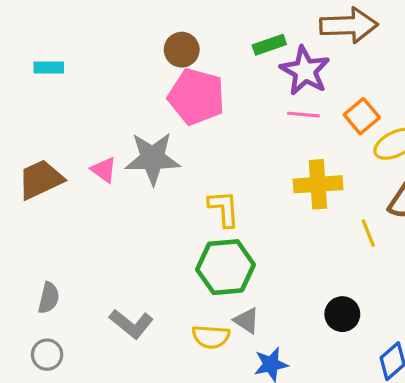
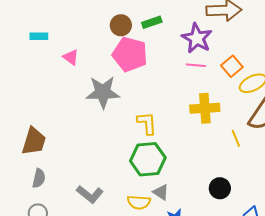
green rectangle: (269, 45) -> (152, 22), moved
pink triangle: (104, 170) -> (71, 57), moved
brown trapezoid: (41, 179) -> (34, 141), moved, turned 132

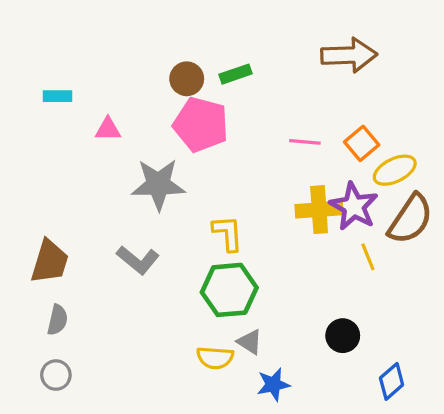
purple star: (197, 38) -> (354, 206), moved
pink triangle: (71, 57) -> (108, 129), turned -36
gray L-shape: (90, 194) -> (138, 260), moved

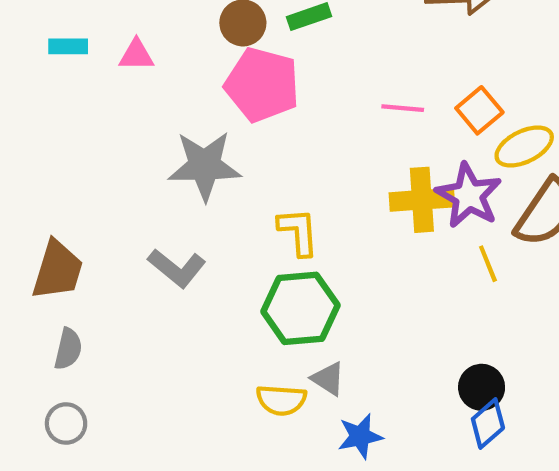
pink triangle: (108, 129) -> (136, 55), moved
black circle: (343, 336) -> (482, 387), moved
blue diamond: (392, 381) -> (488, 423), moved

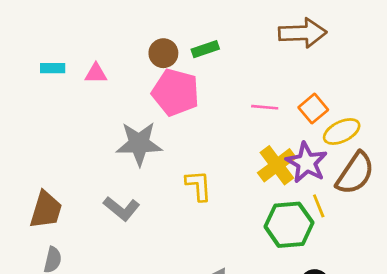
yellow cross: (422, 200) -> (277, 165), turned -33
green hexagon: (300, 308) -> (289, 225), moved

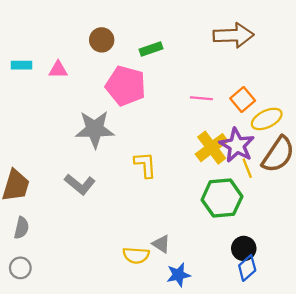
brown circle: (163, 53) -> (102, 40), moved
yellow line: (319, 206) -> (247, 168), moved

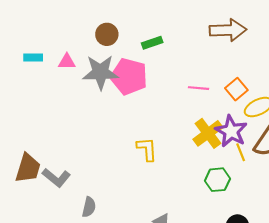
gray star: (95, 129) -> (101, 72), moved
gray L-shape: (80, 184) -> (56, 178), moved
green hexagon: (222, 198) -> (217, 180), size x0.7
gray semicircle: (21, 228) -> (89, 207), moved

